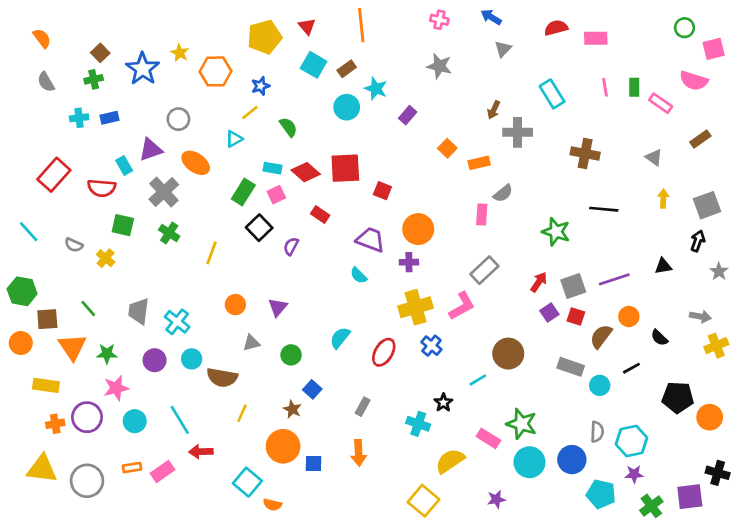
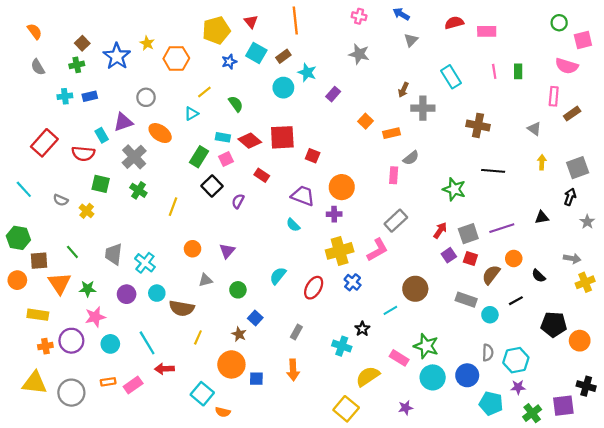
blue star: (261, 86) -> (229, 62), moved
pink rectangle: (661, 103) -> (554, 96), moved, turned 60

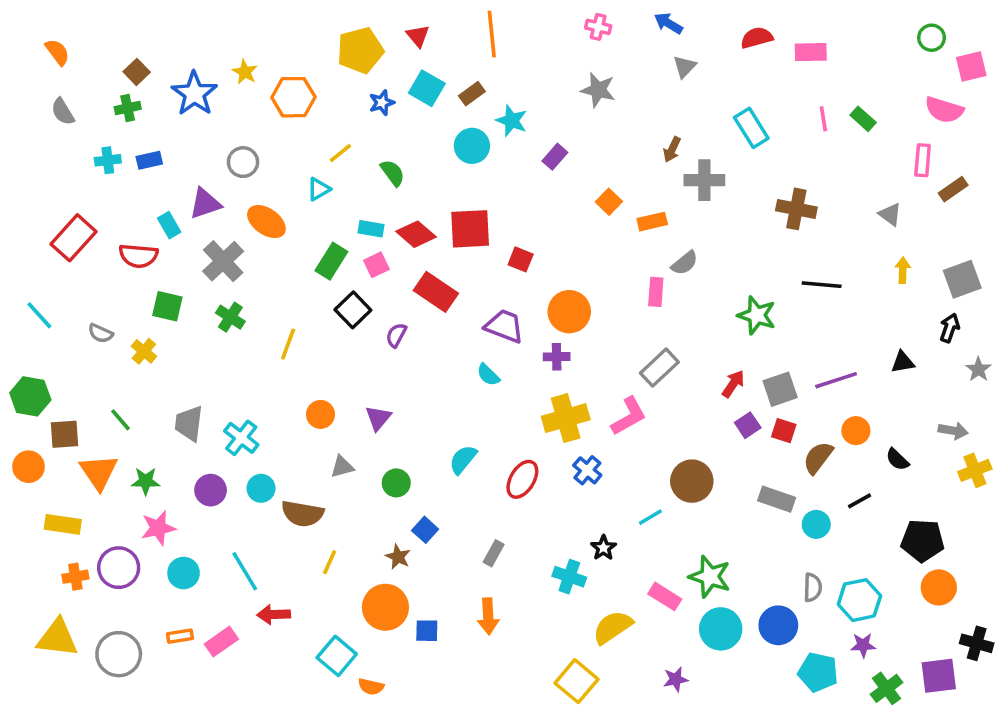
green rectangle: (518, 71) -> (863, 119), turned -48
red rectangle: (262, 175) -> (436, 292), size x1.6
orange circle: (580, 341) -> (939, 587), moved

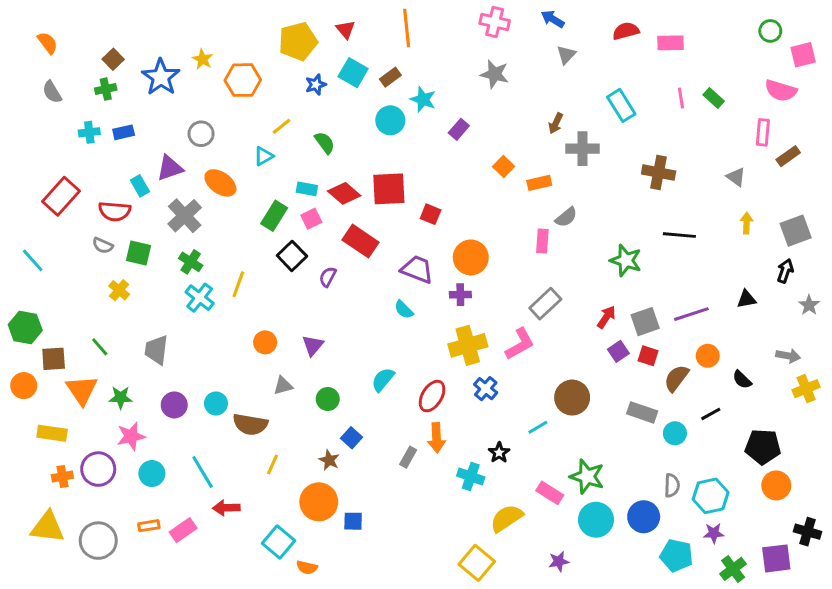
pink cross: (598, 27) -> (495, 22), size x1.4
gray semicircle: (101, 333) -> (103, 246), moved
cyan cross: (241, 438) -> (200, 298), moved
orange arrow: (488, 616) -> (437, 438), moved

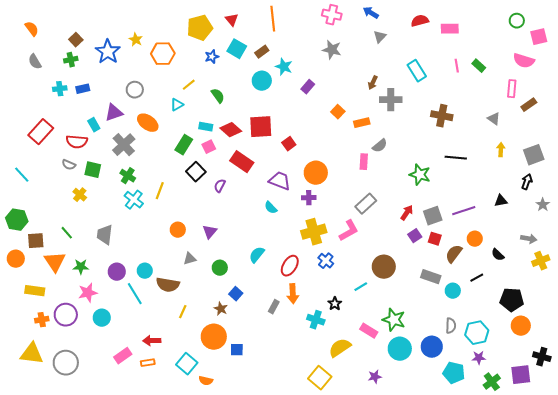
red square: (431, 214) -> (289, 144), turned 32
cyan line: (203, 472) -> (135, 294), moved
orange rectangle: (149, 526) -> (148, 363), moved

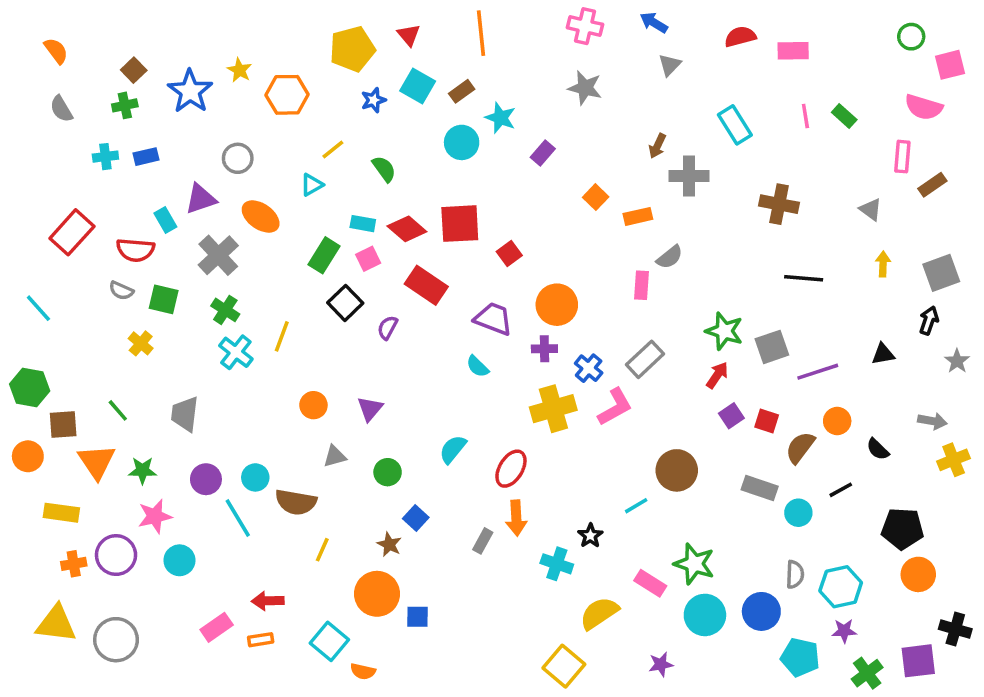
green star: (420, 175) -> (724, 331), moved
gray square: (433, 216) -> (772, 347), moved
blue cross: (326, 261) -> (589, 368), moved

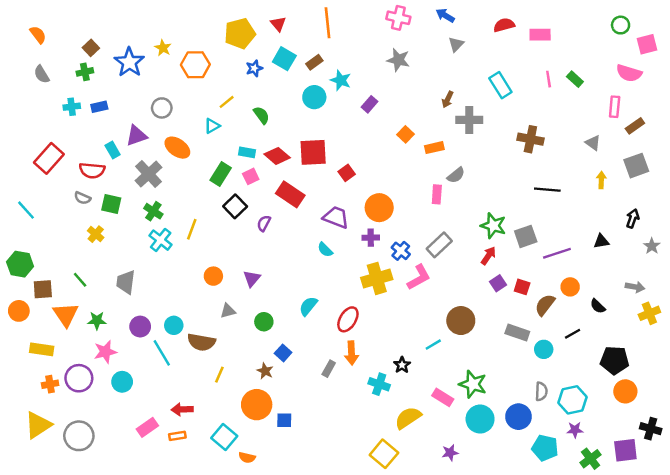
gray square: (941, 273) -> (636, 166), moved
yellow triangle: (56, 624) -> (38, 425), turned -40

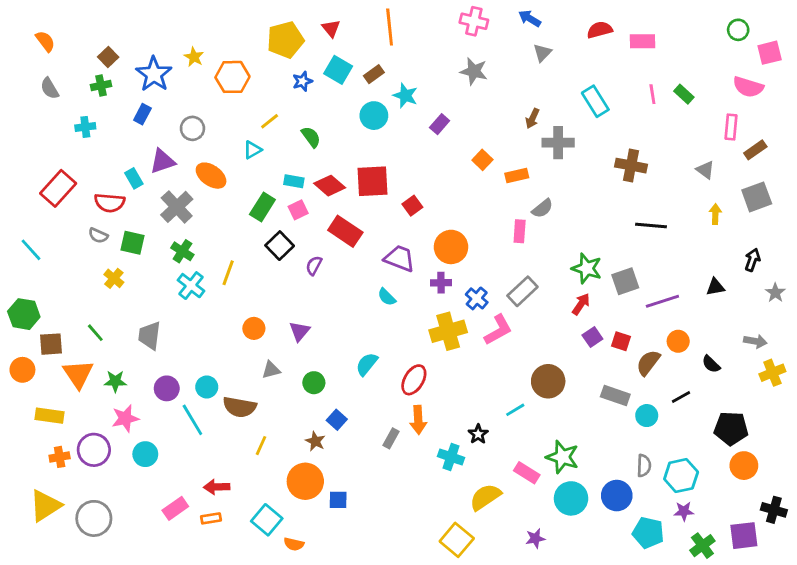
blue rectangle: (99, 107) -> (142, 114), moved, turned -49

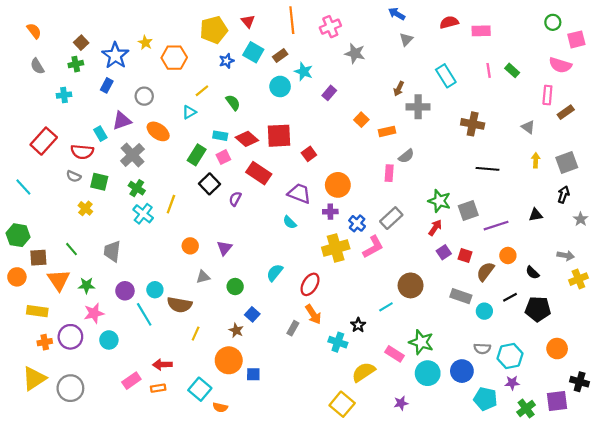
pink cross: (474, 21) -> (330, 27), moved, turned -36
gray square: (757, 197) -> (567, 162), moved
orange arrow: (418, 420) -> (313, 314), turned -30
black pentagon: (731, 428) -> (538, 309), moved
gray semicircle: (644, 466) -> (482, 349), turned 91

